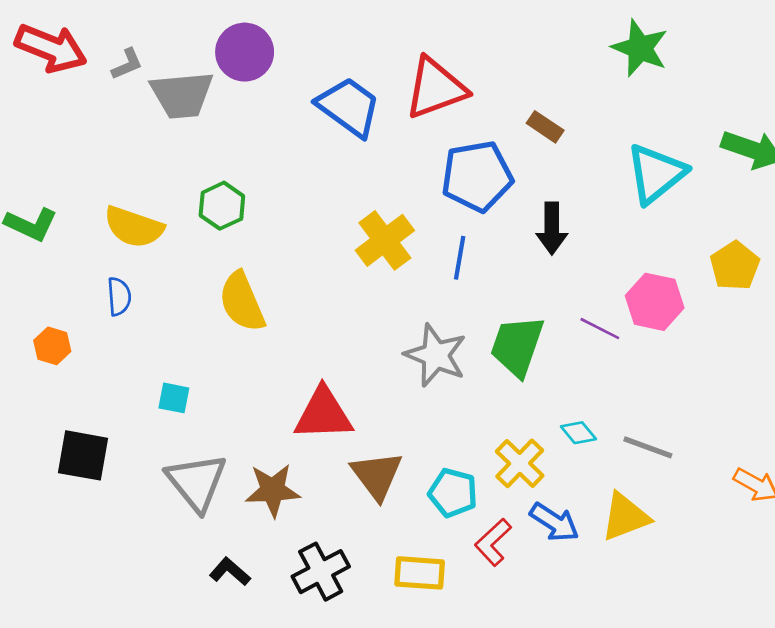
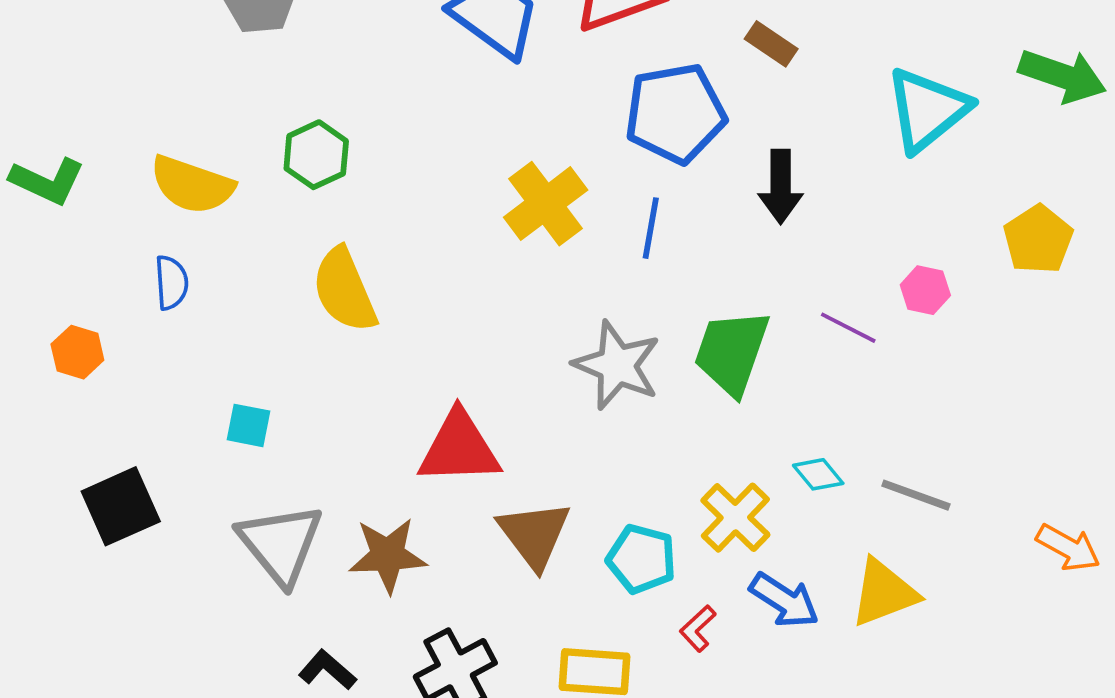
pink hexagon: (655, 302) -> (925, 290), size x0.6
black square: (83, 455) -> (121, 506), turned -34
red L-shape: (493, 542) -> (698, 628), size x0.7

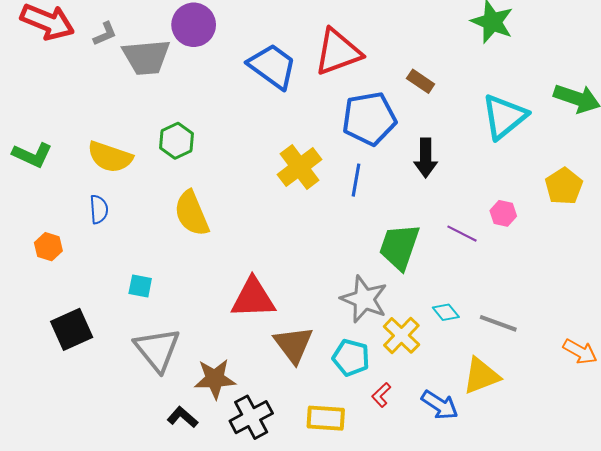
gray star: (617, 365) -> (364, 299), moved
brown star: (388, 555) -> (215, 379), moved
blue arrow: (784, 600) -> (440, 405), moved

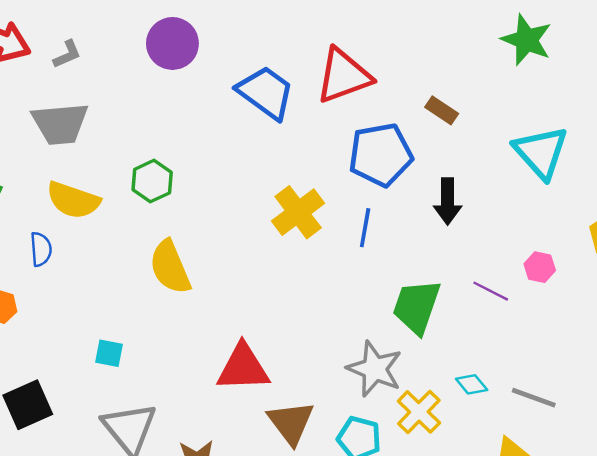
gray trapezoid: (146, 57) -> (60, 124), moved
cyan triangle: (504, 117) -> (541, 152), turned -33
blue semicircle: (99, 209) -> (41, 249), moved

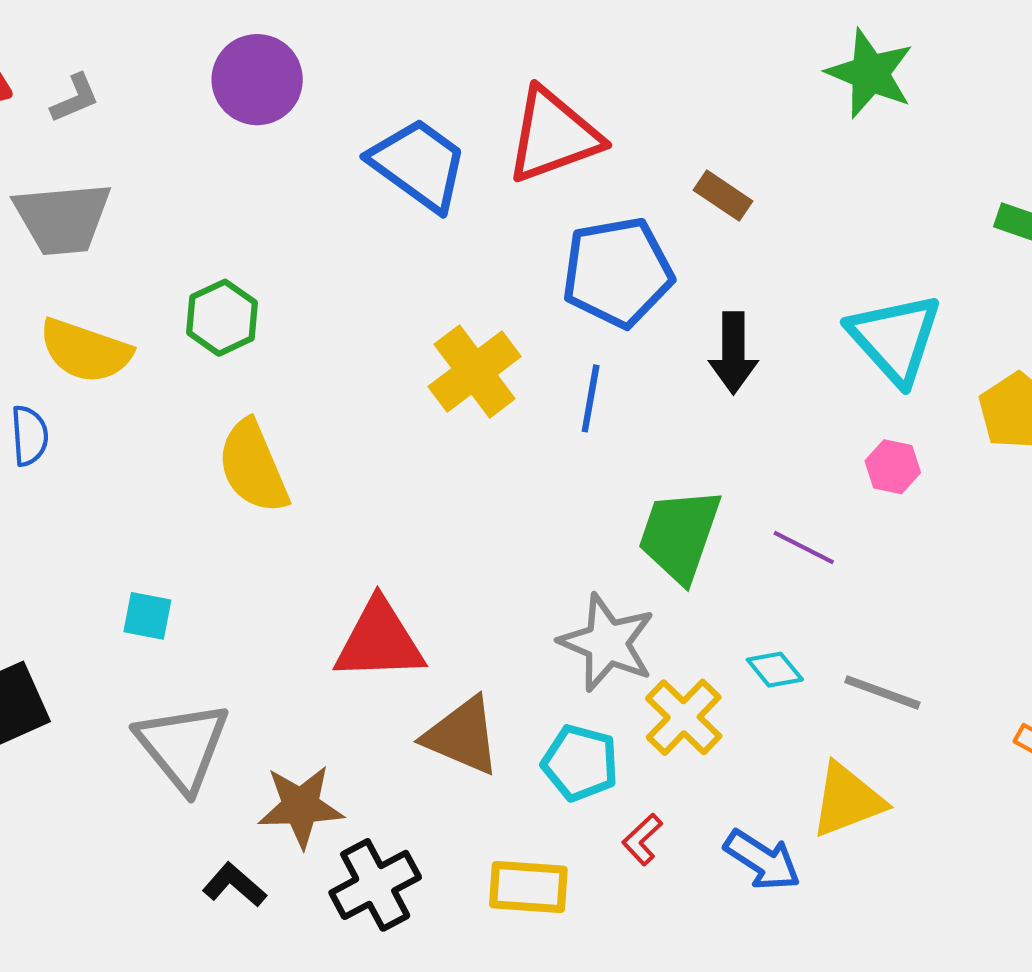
cyan triangle: (541, 152) -> (895, 338), moved
purple line: (491, 291) -> (804, 547), moved
brown triangle: (291, 423) -> (462, 736), turned -30

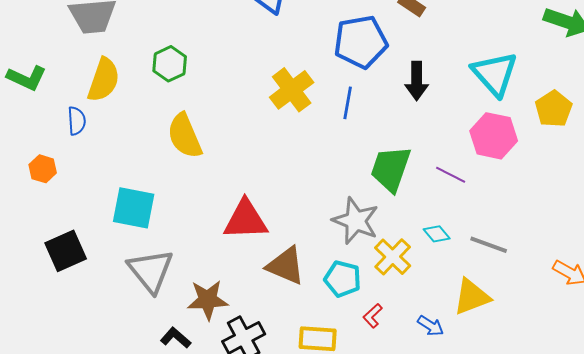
yellow semicircle: (85, 351) -> (104, 80), turned -90
pink hexagon: (893, 467) -> (494, 136), size x1.8
cyan square: (147, 616) -> (134, 208), size x1.8
blue arrow: (762, 860) -> (431, 326), size x0.7

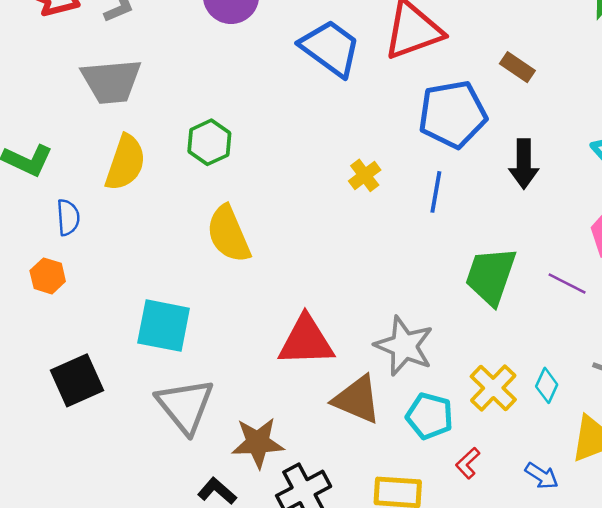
yellow cross: (292, 90) -> (365, 175), size x0.6
blue semicircle: (77, 121) -> (68, 217), moved
gray star: (356, 221) -> (404, 346), moved
cyan diamond: (437, 234) -> (547, 385), moved, turned 64

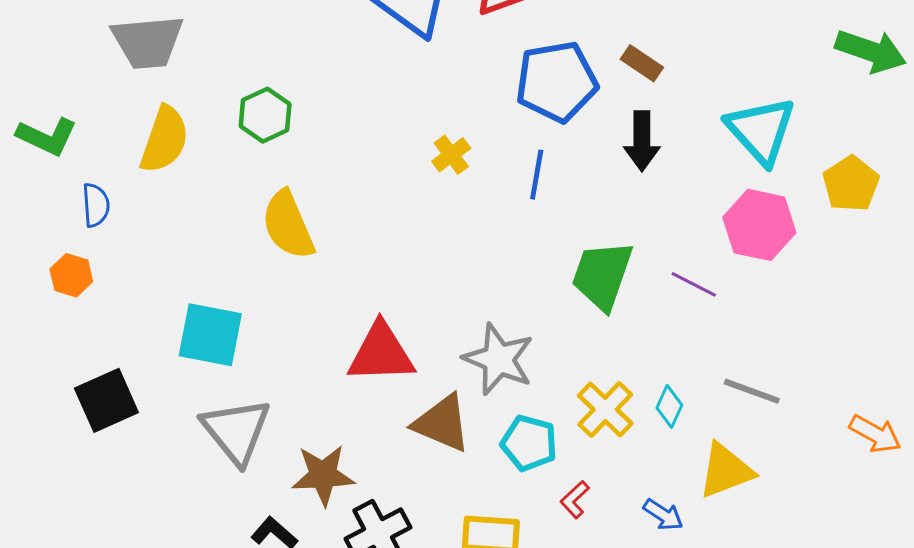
brown rectangle: (517, 67) -> (642, 63), moved

